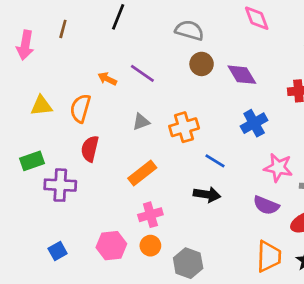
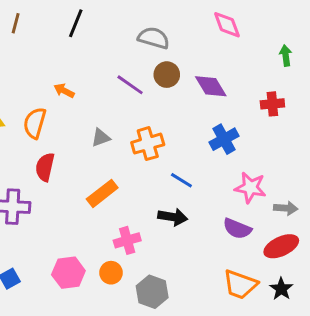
brown line: (63, 29) -> (16, 23), moved
purple line: (142, 73) -> (130, 85), moved
pink cross: (150, 215) -> (127, 240), moved
orange trapezoid: (269, 256) -> (240, 284), turned 108

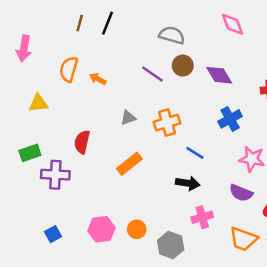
brown line: (16, 23) -> (80, 23), moved
orange semicircle: (35, 123) -> (69, 69), moved
pink cross: (127, 240) -> (202, 217), moved

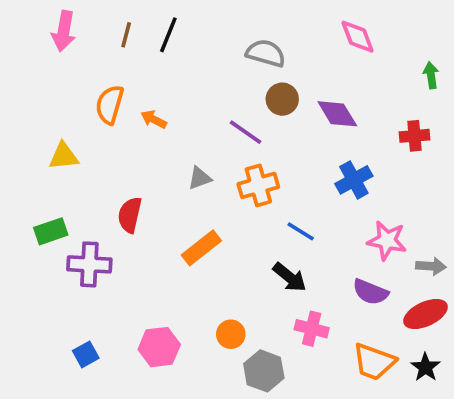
pink arrow: (24, 49) -> (64, 31), moved
purple line: (152, 74) -> (245, 132), moved
black arrow: (188, 183) -> (290, 277), turned 30
pink cross: (202, 217) -> (312, 329), turned 30
orange circle: (137, 229) -> (231, 334), moved

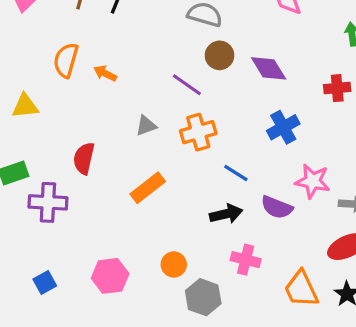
black arrow: (290, 277) -> (226, 214), turned -52
purple semicircle: (370, 292) -> (277, 207), moved
orange trapezoid: (374, 362) -> (301, 289), turned 45

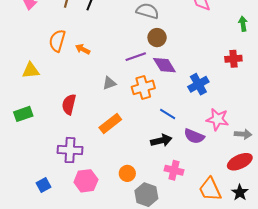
purple diamond: (269, 68) -> (164, 65), moved
purple line: (187, 85) -> (136, 57), turned -54
purple cross: (48, 202) -> (70, 150), moved

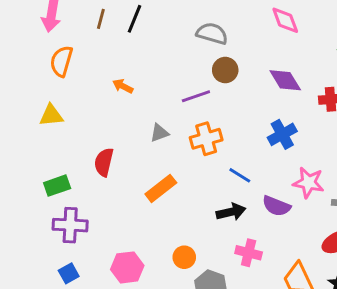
orange semicircle: (57, 41) -> (61, 61), moved
purple diamond: (164, 65) -> (285, 80), moved
green rectangle: (23, 114) -> (57, 186), moved
purple cross: (70, 150) -> (70, 225), moved

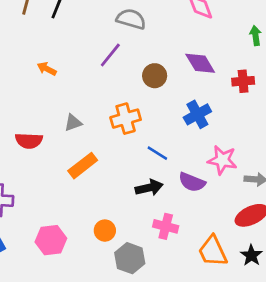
brown circle: (225, 70) -> (155, 76), moved
purple line: (196, 96) -> (110, 55), moved, turned -32
gray triangle: (159, 133) -> (73, 123), moved
red semicircle: (104, 162) -> (29, 141), turned -100

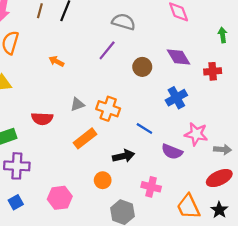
orange cross: (126, 119) -> (108, 109), moved, turned 35
black arrow: (149, 188) -> (124, 156), moved
orange circle: (105, 231) -> (103, 180), moved

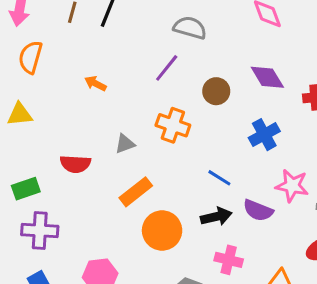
orange cross: (108, 109) -> (173, 125), moved
black arrow: (124, 156) -> (216, 217), moved
orange circle: (103, 180) -> (162, 231), moved, size x1.6

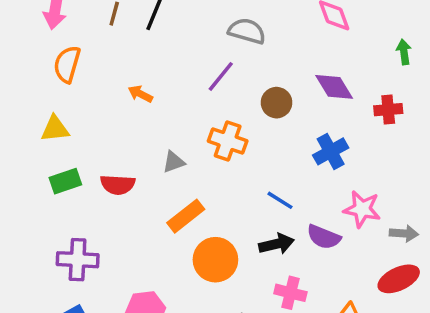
green rectangle: (26, 189) -> (65, 181), moved

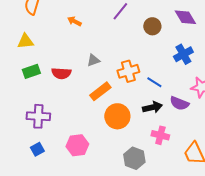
orange cross: (228, 141) -> (128, 71), moved, turned -35

